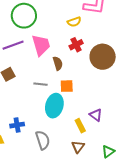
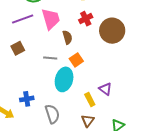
orange square: (67, 86) -> (76, 60), turned -32

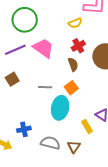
pink trapezoid: (51, 19) -> (43, 48), turned -35
brown semicircle: (67, 37) -> (73, 64), moved
gray semicircle: (52, 114) -> (50, 143), turned -54
brown triangle: (88, 121) -> (74, 147), moved

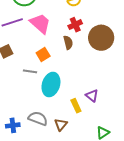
gray line: (45, 87) -> (30, 71), moved
orange square: (71, 88) -> (43, 54), moved
blue cross: (24, 129) -> (13, 125), moved

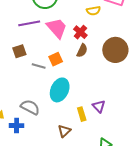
red cross: (75, 25) -> (80, 32), moved, turned -32
brown semicircle: (68, 43) -> (82, 51), turned 32
gray line: (30, 71) -> (39, 66), moved
gray semicircle: (38, 118) -> (30, 107), moved

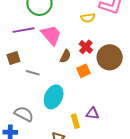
red cross: (80, 32) -> (86, 47), moved
brown semicircle: (82, 51) -> (65, 56), moved
orange square: (56, 59) -> (83, 71), moved
purple triangle: (99, 106) -> (93, 114), turned -40

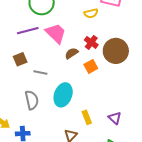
brown semicircle: (65, 56) -> (72, 53), turned -144
gray semicircle: (24, 114) -> (32, 100), moved, turned 54
purple triangle: (93, 114) -> (115, 118), moved, turned 40

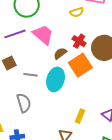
orange square: (91, 66) -> (80, 65), size x1.6
cyan ellipse: (63, 95) -> (56, 79), moved
yellow rectangle: (87, 117) -> (80, 116), turned 48

